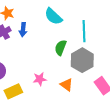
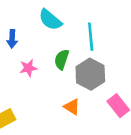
pink star: (40, 79) -> (28, 68), moved

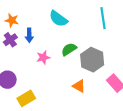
cyan line: (91, 37) -> (103, 18), moved
green semicircle: (62, 59) -> (69, 49), turned 42

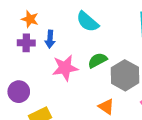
purple cross: (10, 40) -> (26, 43), turned 32
pink star: (43, 57) -> (65, 68), size x1.5

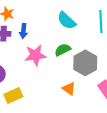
cyan semicircle: (88, 22) -> (67, 21), moved

